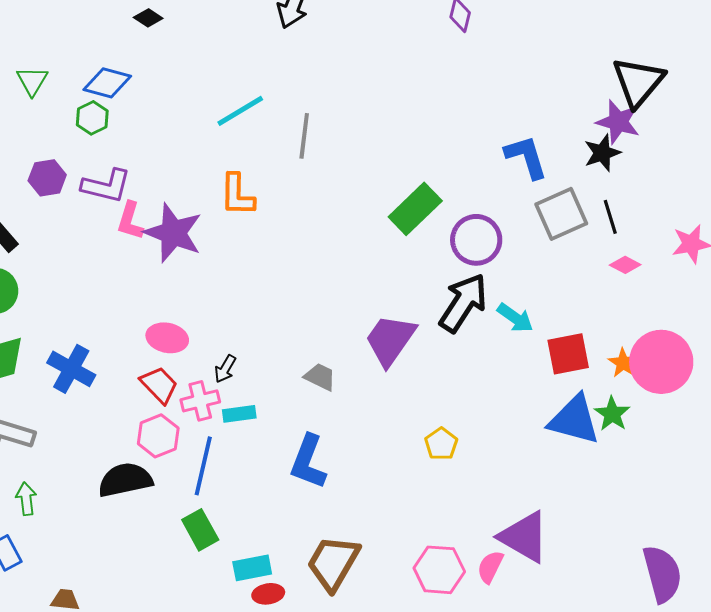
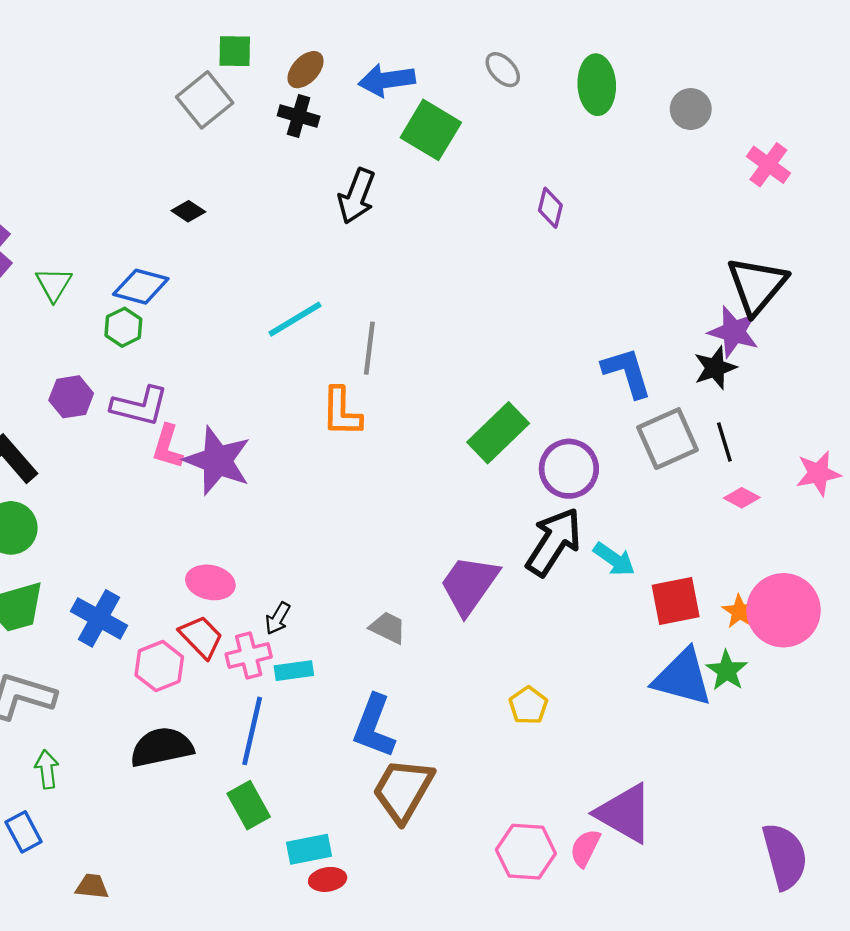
orange L-shape: (237, 195) -> (341, 412), moved
pink hexagon: (158, 436) -> (159, 666), moved
brown trapezoid: (333, 563) -> (403, 790), moved

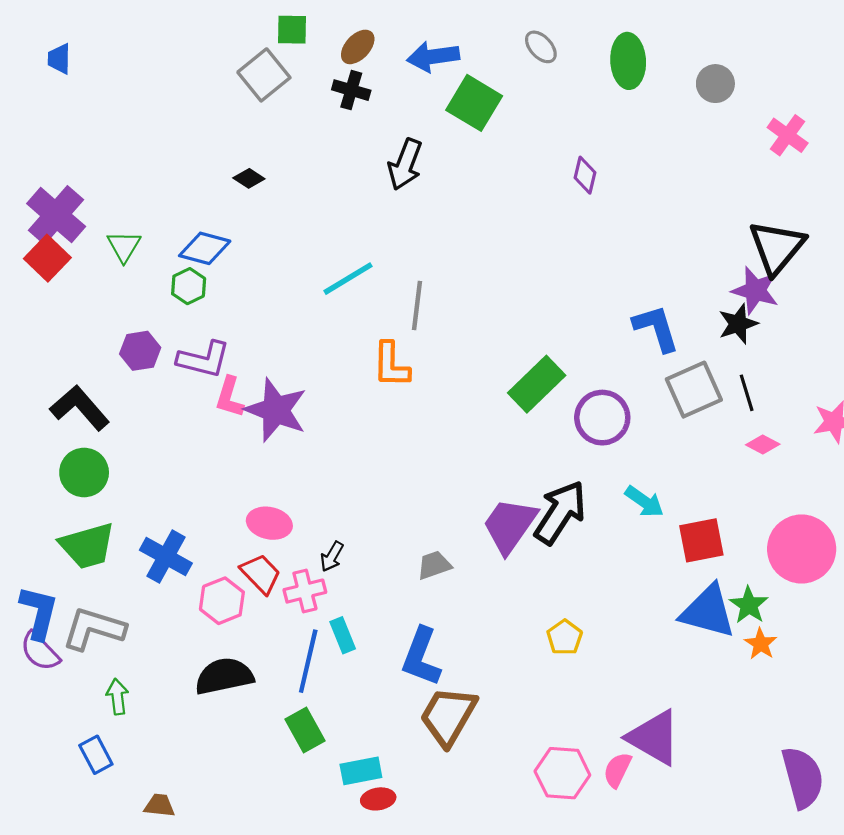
black arrow: (554, 542) -> (560, 512), moved
orange star: (739, 611) -> (761, 644), moved
gray trapezoid: (388, 628) -> (434, 565), turned -45
cyan rectangle: (294, 671) -> (343, 635), moved, turned 76

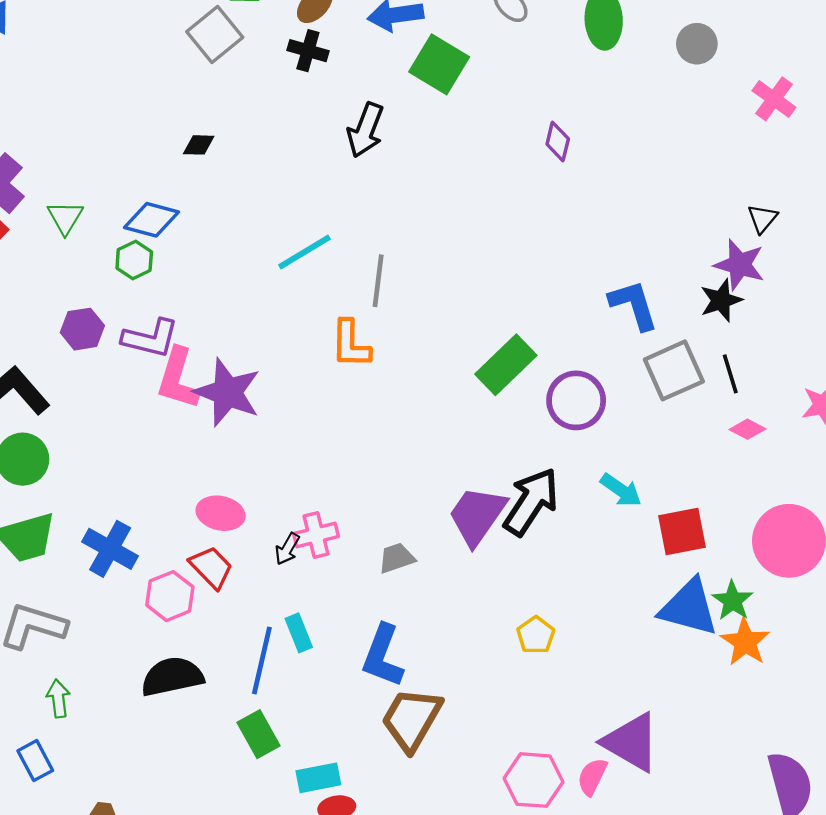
black diamond: (249, 178) -> (199, 145), turned -32
black triangle: (777, 247) -> (762, 219), size x0.5
pink L-shape: (229, 397) -> (178, 379), size x1.4
pink cross: (305, 591) -> (316, 535), moved
orange star: (761, 644) -> (745, 642), size x1.4

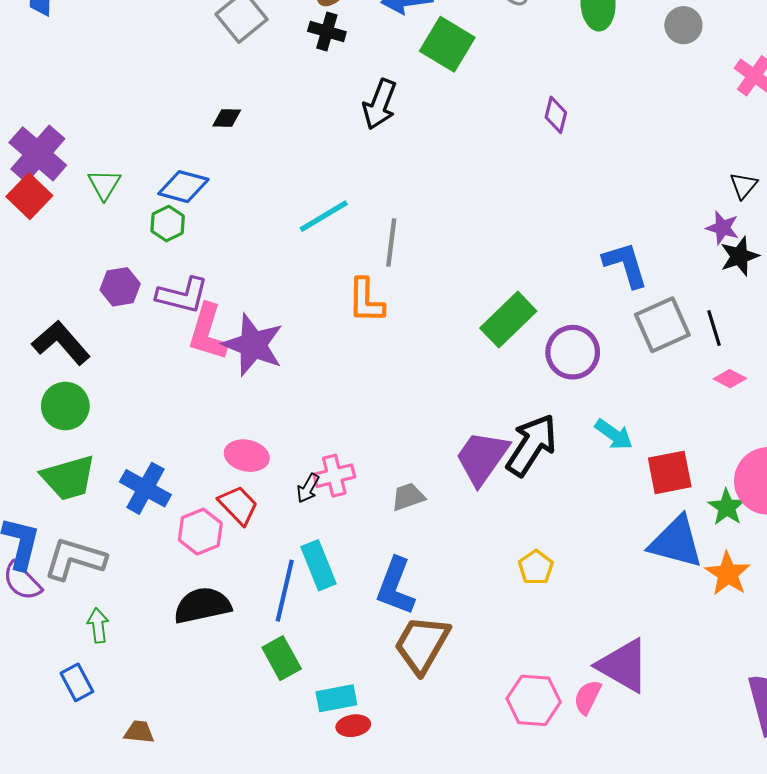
purple star: (739, 265) -> (722, 228), size x0.7
black star: (721, 300) -> (739, 256), moved
green star: (733, 601) -> (727, 507), moved
cyan rectangle: (299, 633) -> (318, 565), size x1.4

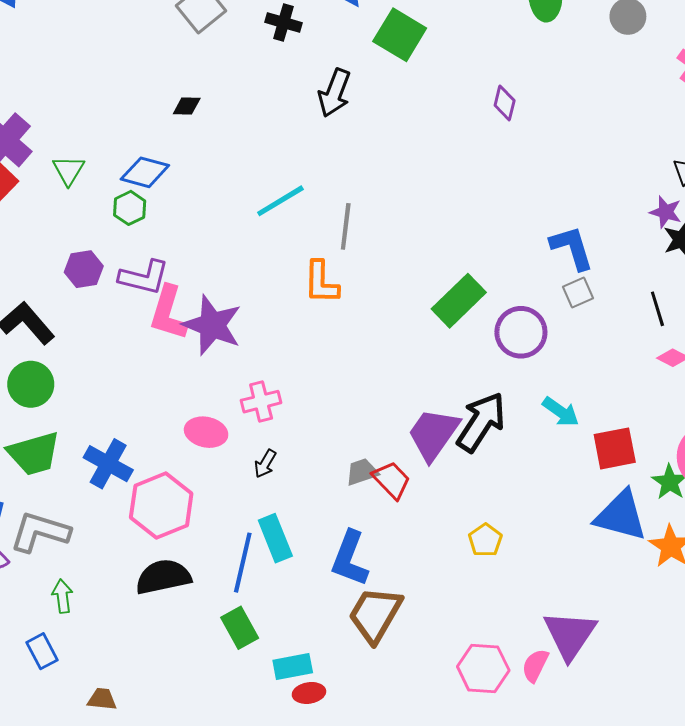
gray square: (662, 325) -> (578, 293), moved, size x0.6
pink cross: (334, 476) -> (261, 402), moved
red trapezoid: (238, 505) -> (392, 480), moved
pink hexagon: (200, 532) -> (161, 505), size x1.5
purple triangle: (623, 666) -> (570, 635), turned 34

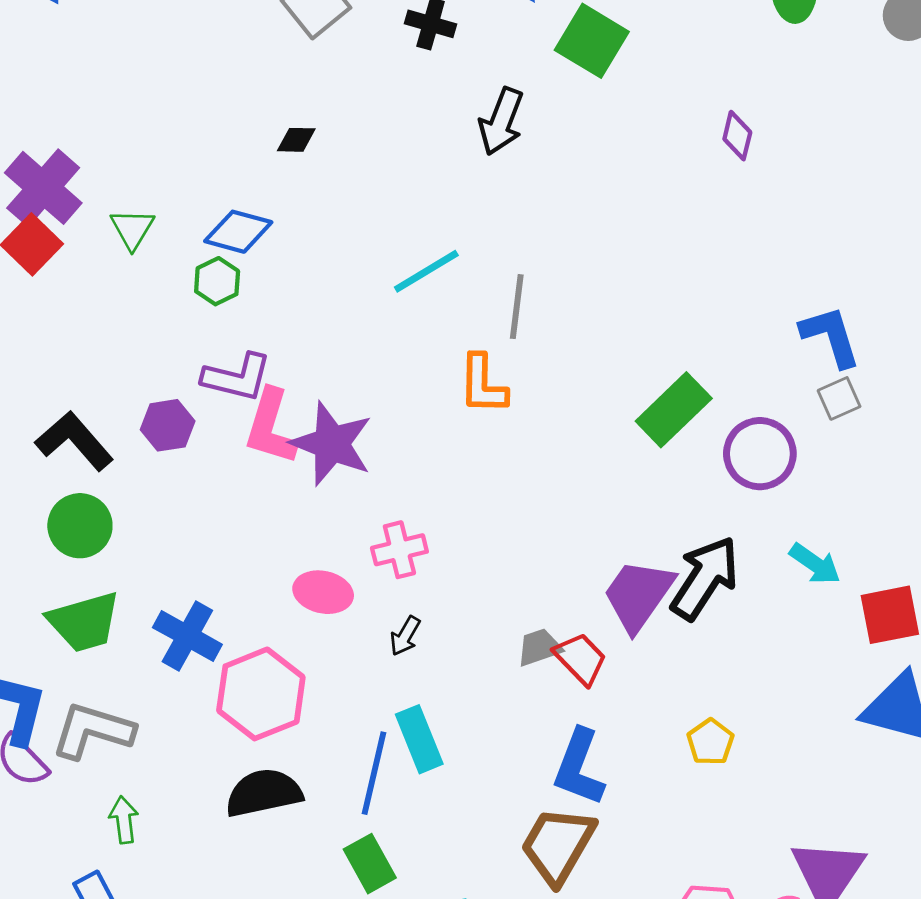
purple hexagon: (84, 269) -> (168, 425), moved
blue L-shape: (350, 558) -> (579, 767), moved

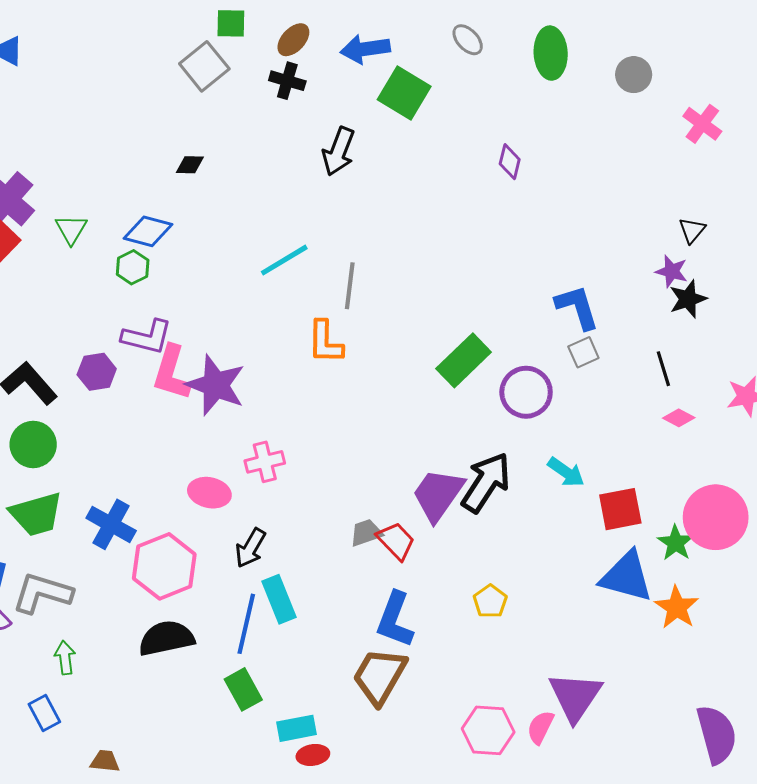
black arrow: (405, 636) -> (250, 548), moved, size x1.4

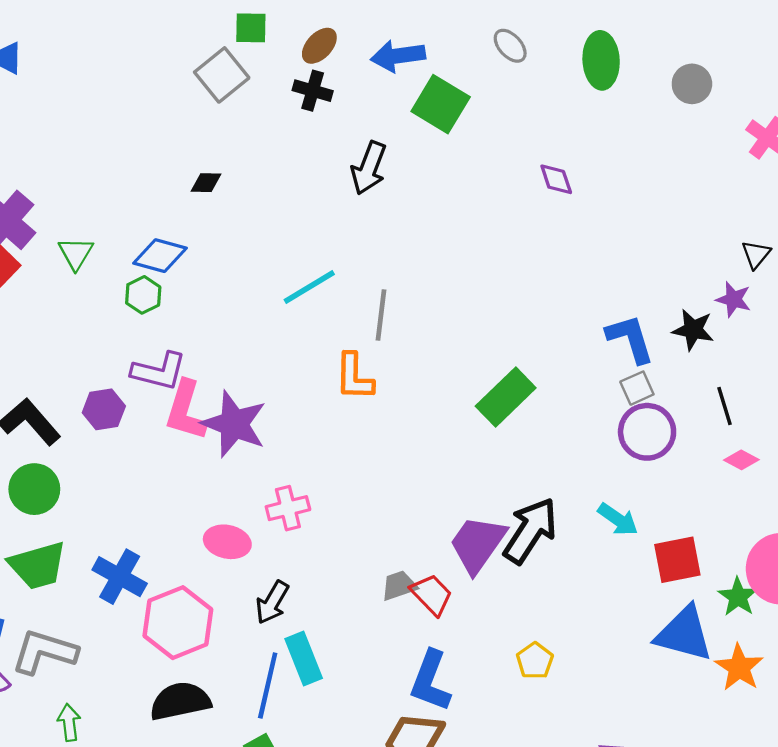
purple diamond: (510, 162) -> (556, 179), turned -32
black star: (688, 299) -> (693, 330), moved, turned 30
purple circle: (526, 392) -> (647, 432), moved

